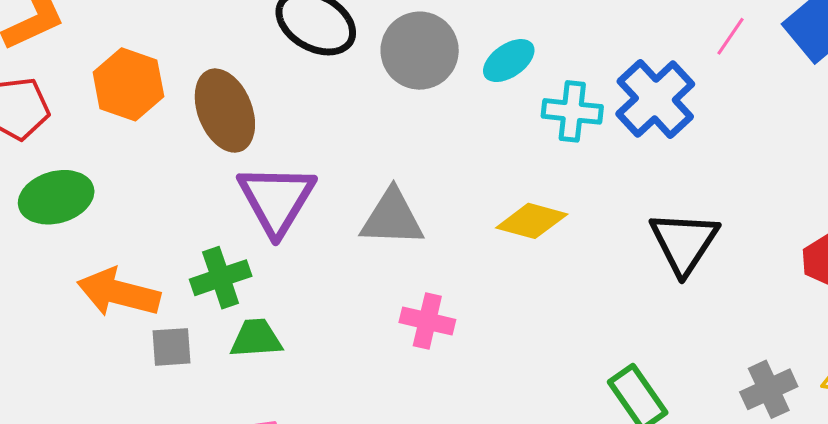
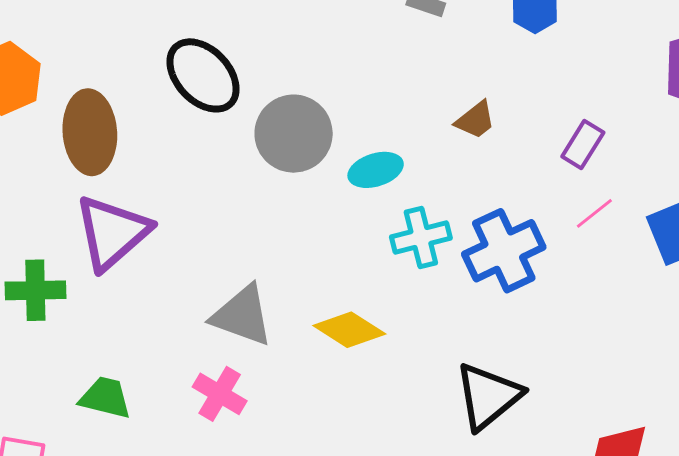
cyan cross: (572, 111) -> (421, 238), turned -38
gray triangle: (392, 218) -> (242, 316), moved
green trapezoid: (256, 338) -> (105, 398), moved

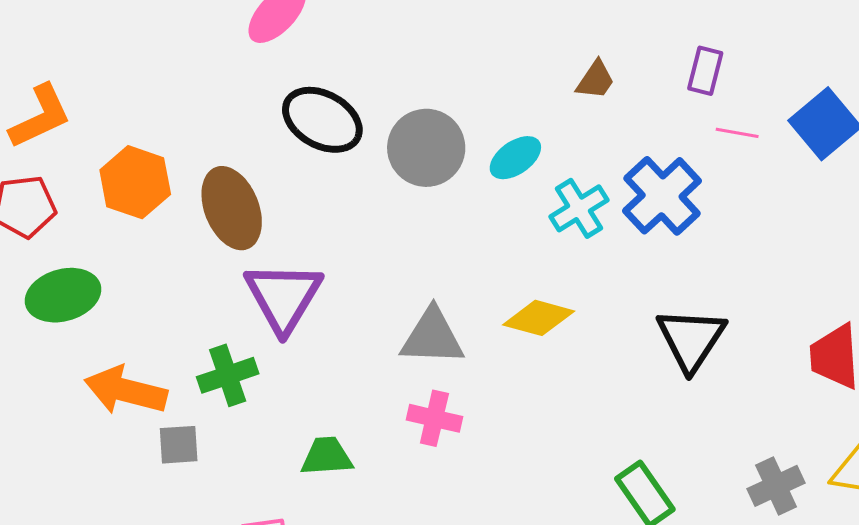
pink line: (594, 213) -> (737, 133), turned 66

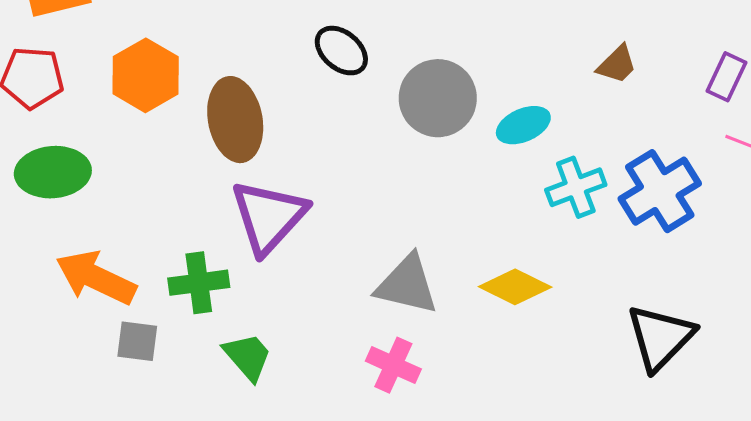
black ellipse: (322, 120) -> (341, 51), size x0.7
green trapezoid: (327, 456) -> (248, 357), moved, turned 42

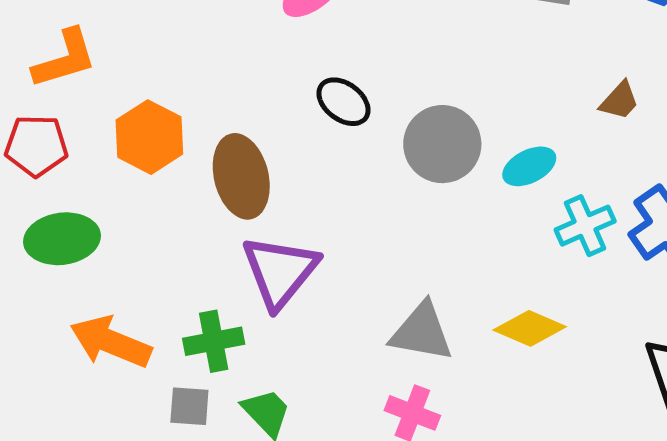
gray square: (137, 341) -> (189, 406), moved

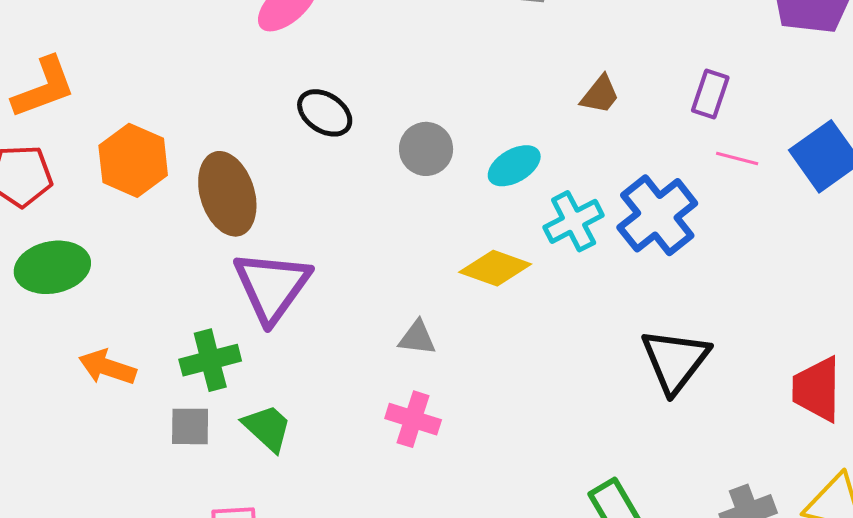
gray circle: (442, 144) -> (426, 149), size x0.7
yellow diamond: (530, 328) -> (495, 268), moved
gray triangle: (422, 332) -> (417, 338), size x0.6
orange arrow: (111, 342) -> (107, 367), size x0.7

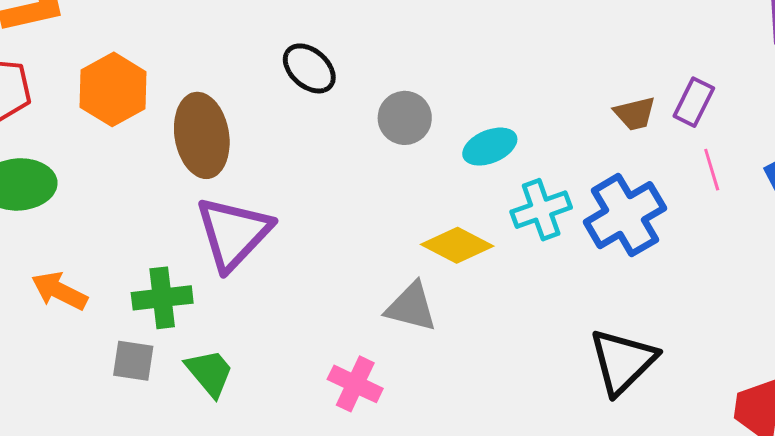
brown trapezoid: (600, 95) -> (635, 114), moved, turned 30
pink line: (737, 159) -> (712, 170), turned 51
gray triangle: (417, 338) -> (411, 307), moved, size x1.4

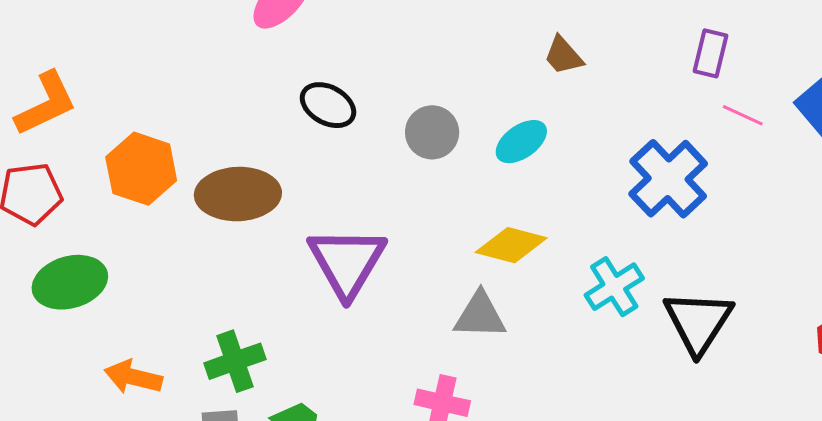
brown trapezoid: (635, 114) -> (563, 56), moved, turned 75
brown ellipse: (202, 135) -> (238, 194), turned -70
pink line: (712, 170) -> (743, 115), turned -36
cyan cross: (541, 210) -> (614, 287), moved
purple triangle: (233, 233) -> (347, 262), moved

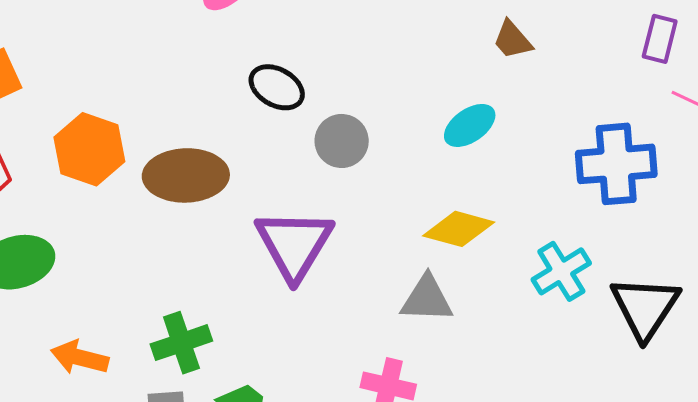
gray circle: (432, 132) -> (342, 141), moved
blue cross: (668, 179) -> (616, 164), turned 38

